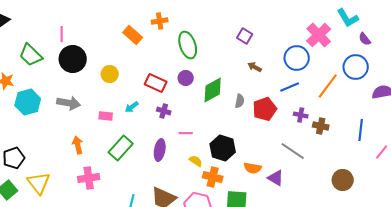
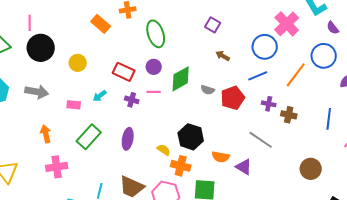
gray semicircle: (240, 101) -> (208, 90), turned 96
pink line: (186, 133) -> (154, 92), moved

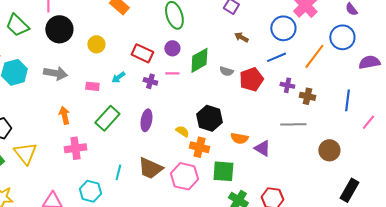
gray line: (261, 140) -> (293, 124), moved, turned -35

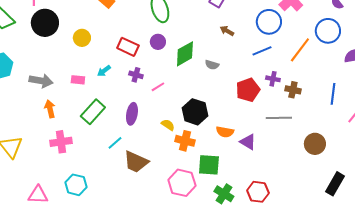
gray arrow: (55, 73) -> (41, 81), moved
pink line: (172, 73) -> (158, 87), moved, turned -32
red pentagon: (251, 79) -> (248, 90), moved
cyan line: (118, 172) -> (115, 143), moved, turned 35
pink hexagon: (184, 176) -> (182, 183), moved

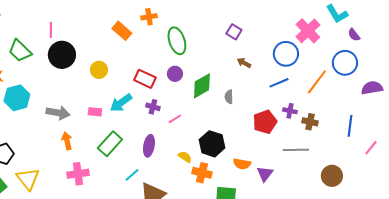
gray semicircle: (212, 65) -> (229, 97), turned 72
cyan arrow: (104, 71) -> (121, 103), size x1.6
purple triangle: (248, 142) -> (265, 174), turned 36

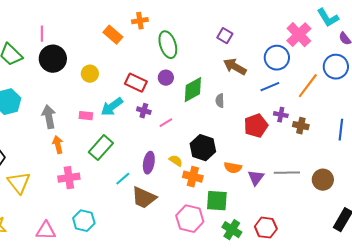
brown arrow: (244, 63) -> (235, 67), size x1.6
gray arrow: (58, 113) -> (49, 117), turned -110
purple ellipse: (149, 146) -> (149, 163), moved
gray line: (296, 150) -> (287, 173), moved

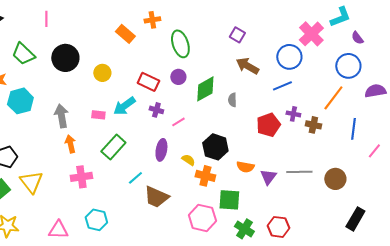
cyan L-shape: (328, 18) -> (340, 17), turned -80
pink line: (42, 34) -> (46, 19), moved
orange line: (308, 86) -> (333, 98), moved
purple ellipse: (149, 163) -> (161, 150), moved

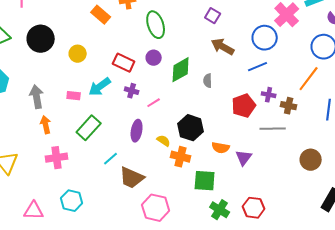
gray line: (299, 172) -> (273, 129), moved
pink hexagon: (202, 218) -> (156, 208), moved

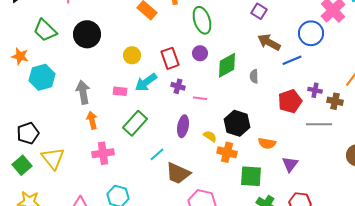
yellow circle: (78, 54) -> (132, 55), moved
red rectangle: (124, 63) -> (170, 58), turned 45
blue line: (258, 67) -> (292, 60), moved
pink line: (154, 103) -> (200, 98), turned 40
purple triangle: (244, 158) -> (290, 164), moved

